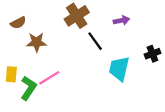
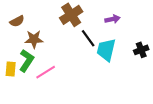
cyan trapezoid: (119, 69) -> (106, 50), moved
green L-shape: (29, 88) -> (27, 60), moved

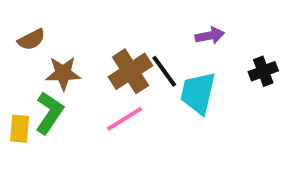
brown cross: (71, 15) -> (131, 71), moved
black cross: (141, 50) -> (263, 71), moved
pink line: (46, 72) -> (125, 119), moved

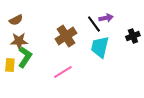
black line: (164, 71) -> (94, 24), moved
brown star: (63, 73) -> (19, 41), moved
pink line: (125, 119) -> (63, 72), moved

